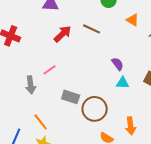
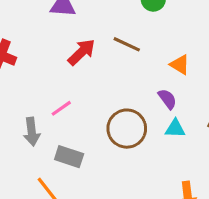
orange triangle: (133, 20) -> (180, 65), moved
gray rectangle: (71, 97) -> (69, 157), moved
brown circle: (95, 109) -> (127, 129), moved

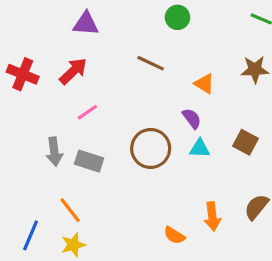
red arrow: (82, 52) -> (73, 71), moved
pink line: (61, 108) -> (87, 112), moved
gray rectangle: (69, 157) -> (89, 161), moved

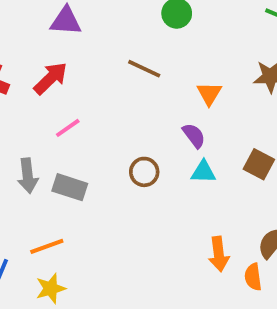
orange triangle: (204, 84) -> (209, 94), turned 30
brown circle: (151, 148) -> (144, 172), size x0.6
orange line: (70, 210) -> (47, 246), turned -72
orange semicircle: (174, 235) -> (253, 277), moved, turned 50

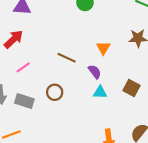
brown line: (144, 69) -> (67, 58), moved
brown circle: (144, 172) -> (55, 92), moved

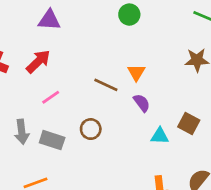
orange triangle: (103, 48) -> (136, 72), moved
cyan triangle: (100, 92) -> (160, 136), moved

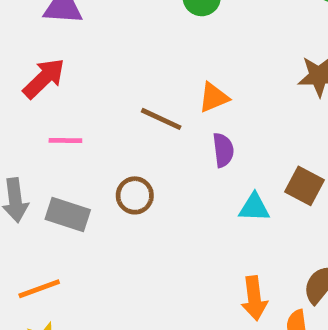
orange triangle: (136, 72) -> (214, 97), turned 36
pink line: (51, 97) -> (65, 140), turned 36
purple semicircle: (142, 103) -> (223, 150), turned 30

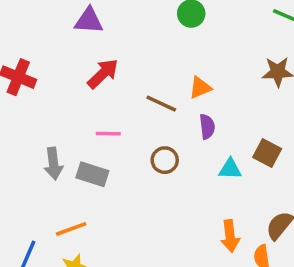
red arrow: (44, 78) -> (103, 74), moved
pink line: (65, 140) -> (108, 134), moved
brown circle: (135, 195) -> (165, 160), moved

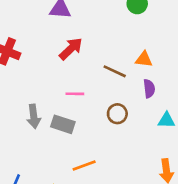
orange triangle: (200, 88) -> (144, 59), turned 30
orange line: (71, 229) -> (84, 165), moved

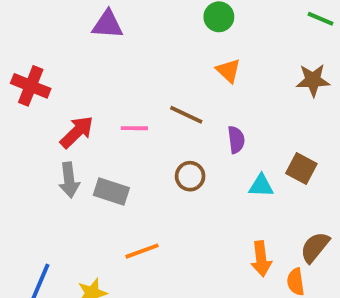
red arrow: (71, 49) -> (77, 132), moved
orange triangle: (144, 59) -> (228, 71), moved, turned 36
pink line: (75, 94) -> (134, 128), moved

